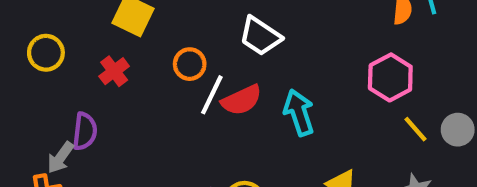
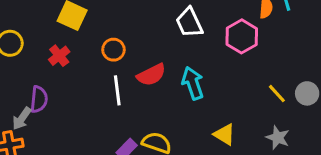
white trapezoid: (260, 36) -> (189, 23), moved, turned 32
pink hexagon: (390, 77) -> (242, 36), moved
white line: (212, 95) -> (117, 90), moved, turned -32

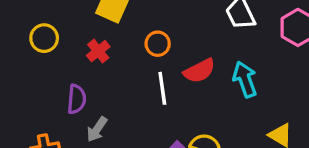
gray arrow: (22, 118) -> (97, 129), moved

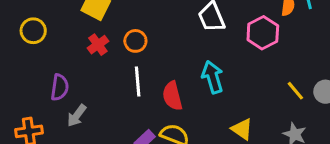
red cross: (98, 51) -> (98, 45), moved
red semicircle: (199, 71) -> (172, 96), moved, turned 100

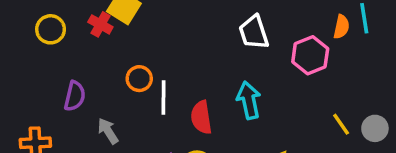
orange circle: (135, 41) -> (139, 79), moved
red cross: (98, 45) -> (100, 24), moved, turned -30
gray arrow: (77, 116) -> (108, 131), moved, turned 105

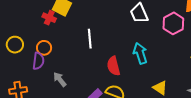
yellow circle: (51, 29) -> (15, 45), moved
orange circle: (139, 79) -> (44, 48), moved
white line: (163, 97) -> (90, 39), moved

